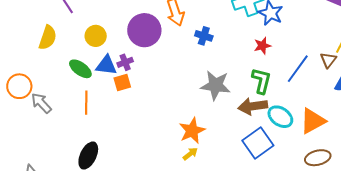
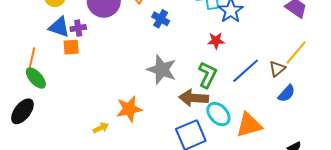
green ellipse: (80, 69) -> (36, 78), moved
yellow arrow: (190, 154) -> (101, 128), moved

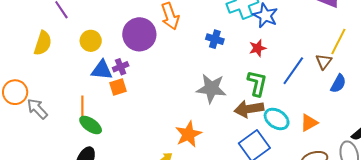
blue cross: (161, 19) -> (215, 39), moved
orange triangle: (249, 125) -> (309, 123), size x0.7

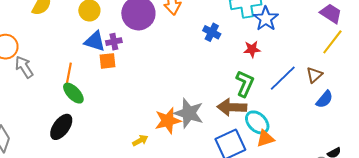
yellow line: (338, 41) -> (332, 42), moved
gray star: (211, 88) -> (189, 113), moved
orange triangle: (309, 123) -> (265, 138), moved

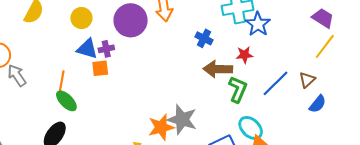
brown arrow: (232, 107) -> (218, 69), moved

